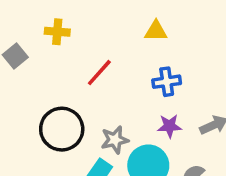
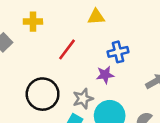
yellow triangle: (156, 31) -> (96, 17), moved
purple star: (169, 126) -> (105, 75), moved

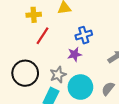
yellow cross: (33, 22) -> (34, 15), moved

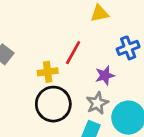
yellow cross: (34, 15) -> (48, 72), moved
purple star: (75, 54) -> (105, 75), moved

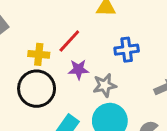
purple star: (105, 75) -> (79, 69), moved
gray star: (97, 103) -> (105, 85), moved

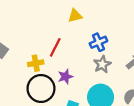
purple star: (79, 69) -> (65, 77), moved
gray star: (105, 85) -> (102, 64), moved

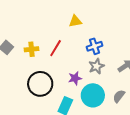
yellow cross: (36, 63) -> (32, 49), moved
purple star: (65, 77) -> (75, 78), moved

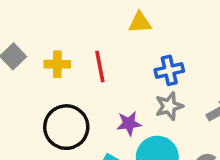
red line: (56, 48) -> (100, 67), turned -48

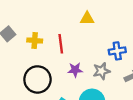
blue cross: (169, 70) -> (117, 51), moved
purple star: (129, 123) -> (75, 70), moved

